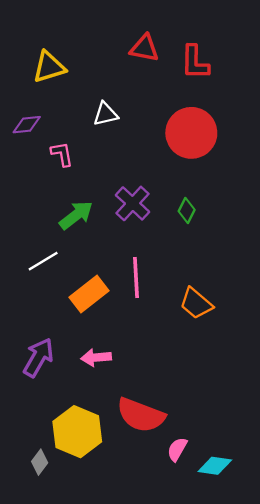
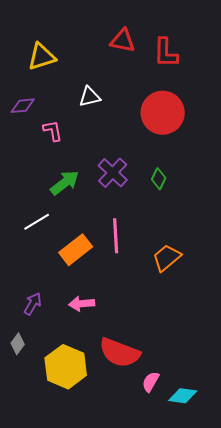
orange trapezoid: (196, 303) -> (167, 258), turned 100
purple arrow: (38, 358) -> (33, 304), size x0.7
gray diamond: (40, 462) -> (18, 344), moved

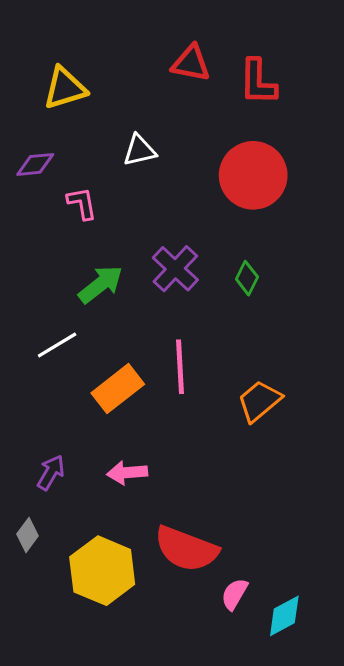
cyan diamond: (183, 396) -> (284, 616), turned -36

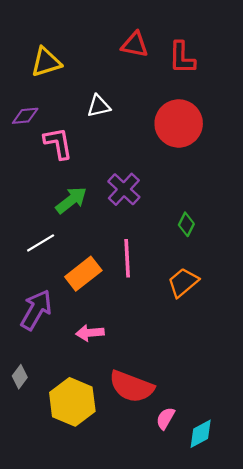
pink L-shape: (82, 203) -> (58, 143), size x1.4
green diamond: (247, 278) -> (186, 224), moved
purple arrow: (51, 473) -> (36, 310), moved, size x1.6

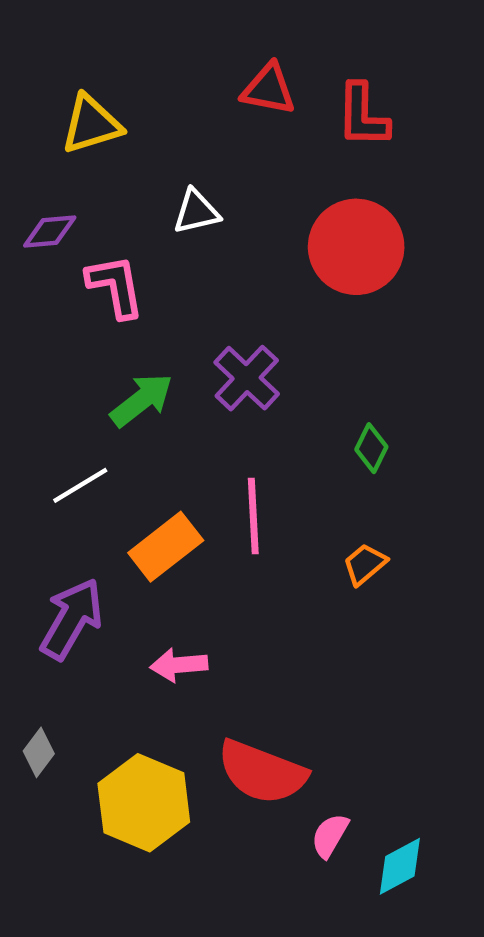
orange trapezoid: (183, 282) -> (365, 564), size x0.7

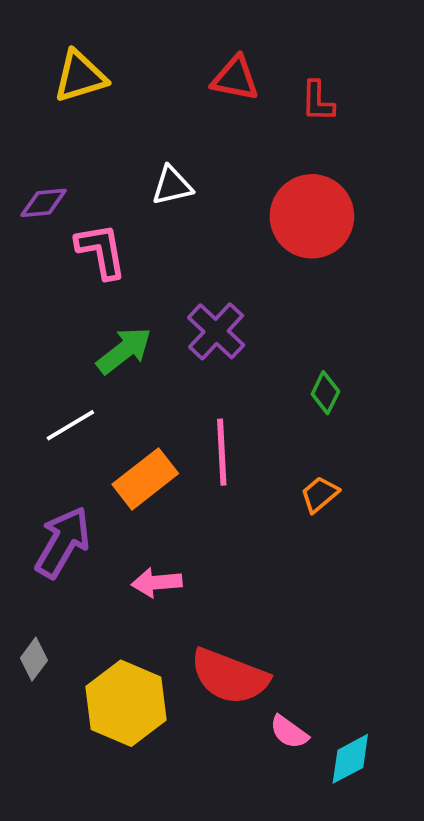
red L-shape: (363, 115) -> (318, 101), size x0.7
yellow triangle: (91, 124) -> (80, 76), moved
pink semicircle: (330, 836) -> (289, 732), turned -84

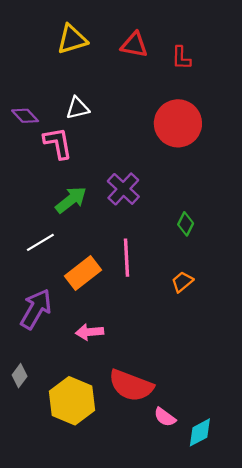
yellow triangle: (80, 76) -> (72, 39), moved
white triangle: (172, 186) -> (77, 108), moved
purple diamond: (44, 203) -> (25, 116), turned 52

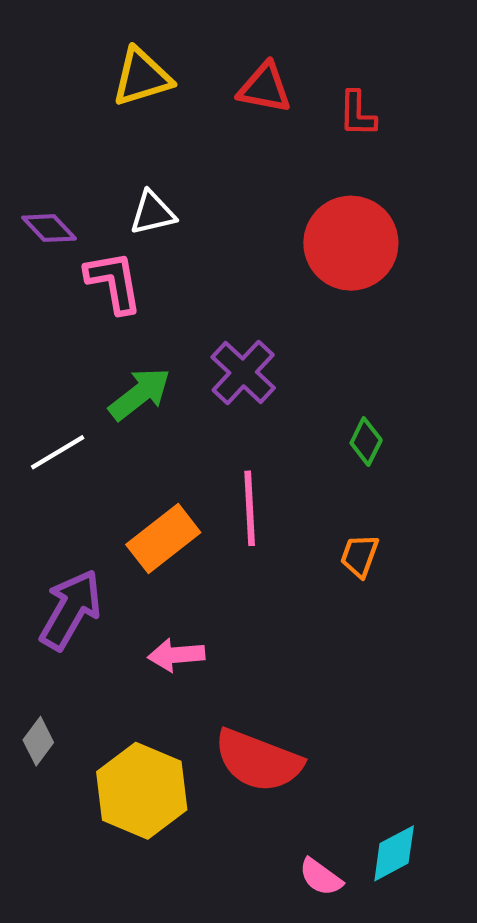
white line: (40, 242) -> (58, 452), moved
orange trapezoid: (182, 282) -> (360, 556), turned -30
pink semicircle: (165, 417) -> (321, 877), moved

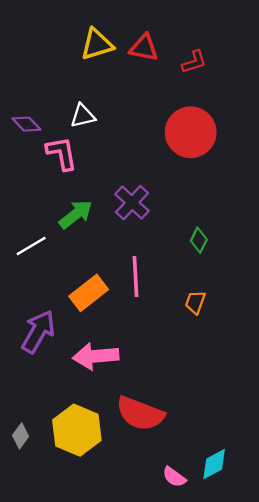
yellow triangle: (142, 77) -> (97, 44), moved
red L-shape: (357, 114) -> (194, 62), turned -108
pink arrow: (176, 655) -> (96, 356), size x1.5
gray diamond: (38, 741) -> (21, 436), moved

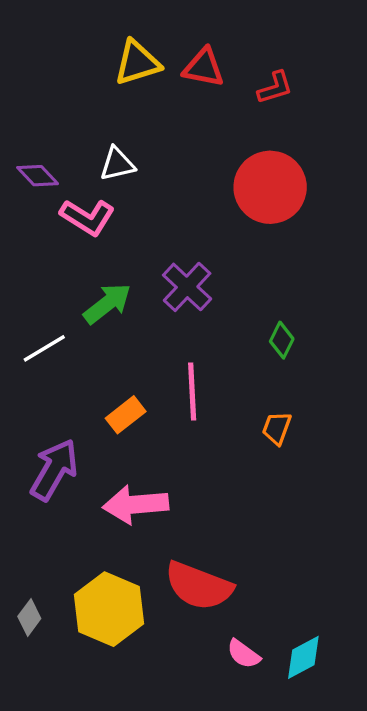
pink L-shape: (62, 153) -> (87, 217), turned 132
orange rectangle: (89, 293) -> (126, 415), size x0.7
pink semicircle: (174, 477) -> (244, 654), moved

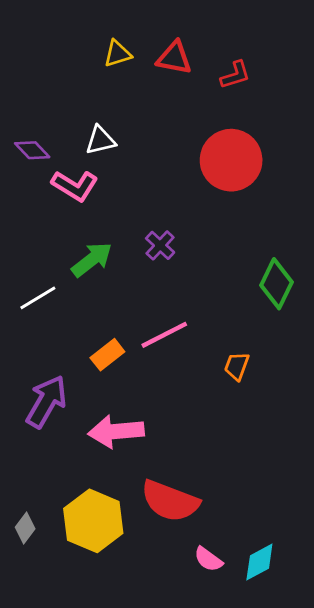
yellow triangle: (137, 63) -> (117, 54), size x0.7
purple cross: (187, 287) -> (160, 245), size x0.7
green diamond: (282, 340) -> (277, 284), moved, size x1.6
pink line: (192, 392) -> (164, 335), turned 66

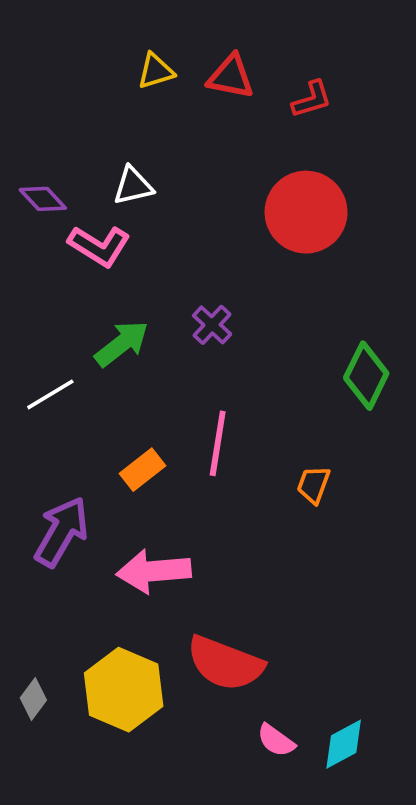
pink line: (164, 335) -> (218, 443), turned -54

